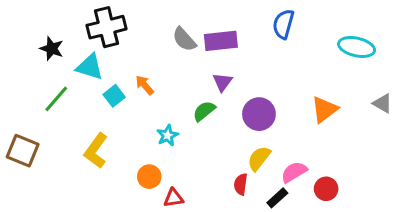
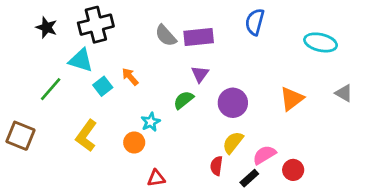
black star: (52, 49) -> (47, 27), moved
orange circle: (149, 177) -> (134, 142), moved

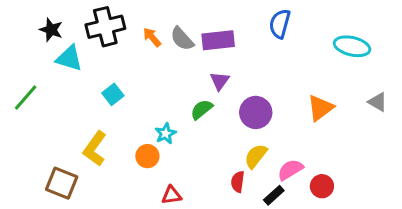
cyan triangle: (81, 60) -> (69, 58), moved
orange arrow: (130, 77) -> (152, 37), moved
green line: (51, 89) -> (26, 97), moved
brown square: (20, 136) -> (62, 183), moved

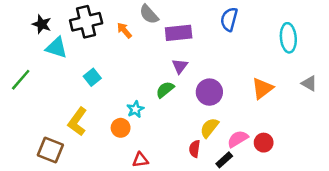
gray semicircle: (182, 39) -> (149, 14), moved
cyan ellipse: (352, 46) -> (288, 38), turned 72
red circle: (322, 186) -> (264, 143), moved

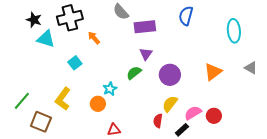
orange arrow: (124, 30) -> (94, 38), moved
green line: (21, 80) -> (22, 101), moved

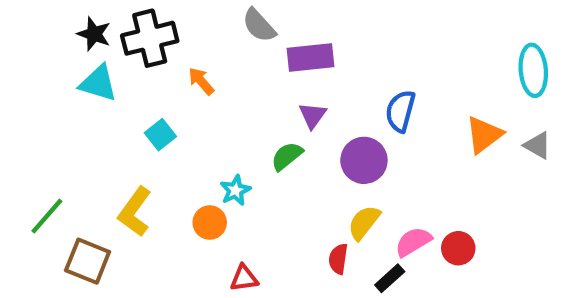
blue semicircle: (186, 16) -> (400, 111), moved
black star: (34, 20) -> (94, 34), moved
cyan ellipse: (234, 31) -> (533, 70), moved
orange triangle: (213, 72) -> (484, 135), moved

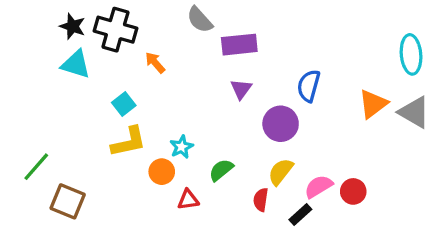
black cross: (150, 38) -> (115, 30), turned 30
gray triangle: (538, 145) -> (414, 112), size x1.5
green semicircle: (287, 156) -> (221, 170), moved
yellow L-shape: (135, 212) -> (129, 142), moved, turned -138
red triangle: (244, 278) -> (188, 200), moved

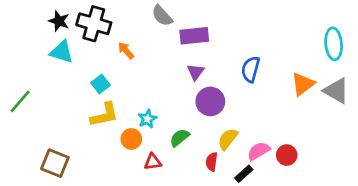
purple circle: (281, 124) -> (210, 101), moved
green line: (36, 167) -> (20, 101), moved

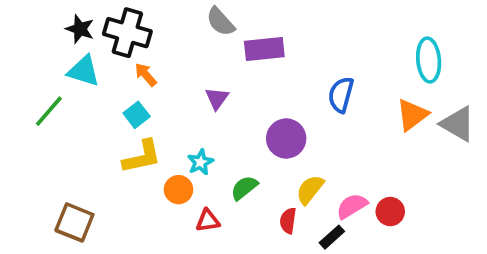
cyan ellipse: (334, 44) -> (429, 60), moved
orange arrow: (126, 51) -> (146, 75), moved
purple triangle: (196, 72) -> (217, 98), moved
green line: (20, 101) -> (49, 111), moved

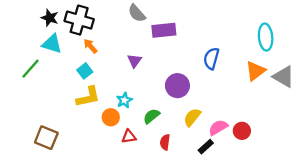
red semicircle: (288, 221) -> (165, 142), moved

